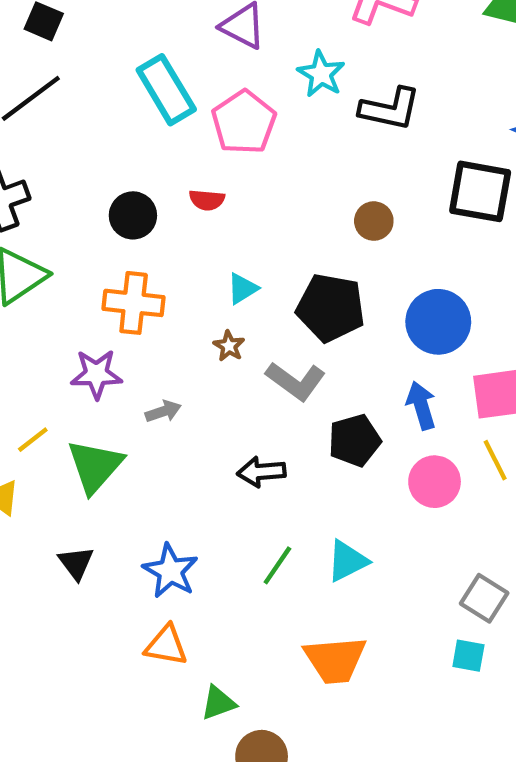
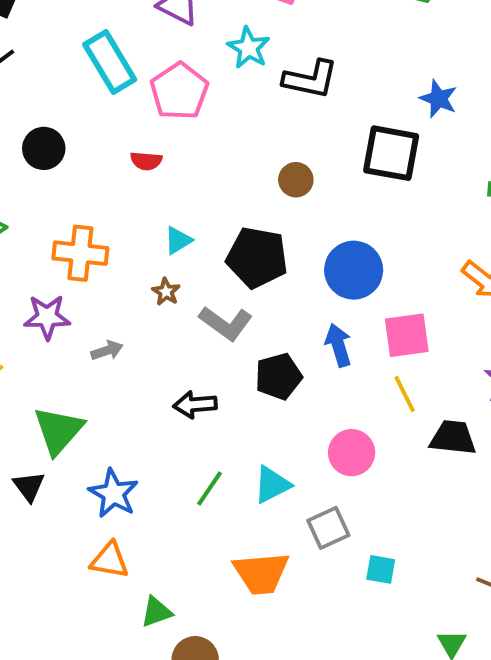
black circle: (133, 215) -> (44, 148), moved
green triangle: (95, 466) -> (58, 430), moved
pink circle: (435, 482) -> (352, 453), moved
gray square: (484, 598) -> (328, 528), moved, turned 33

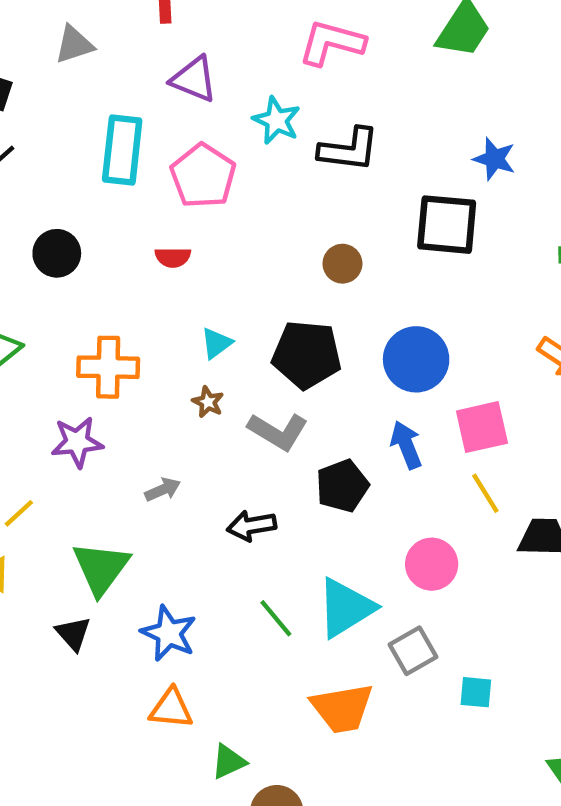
cyan rectangle: (110, 62) -> (122, 150), turned 42
gray arrow: (107, 350) -> (163, 490), moved
cyan triangle: (272, 485) -> (346, 608), size x1.4
green line: (209, 489) -> (276, 618), turned -69

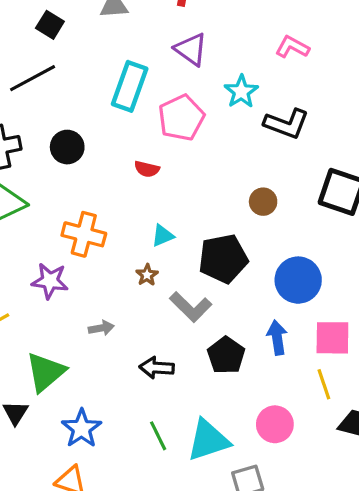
pink L-shape: (332, 43) -> (292, 47), size x0.7
black pentagon: (307, 355) -> (223, 259), turned -30
black pentagon: (342, 486) -> (226, 355), turned -30

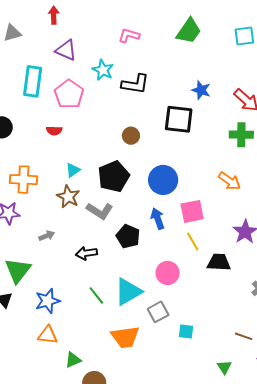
brown star: (147, 275) -> (68, 197), size x1.6
blue star: (82, 428) -> (48, 301), turned 30

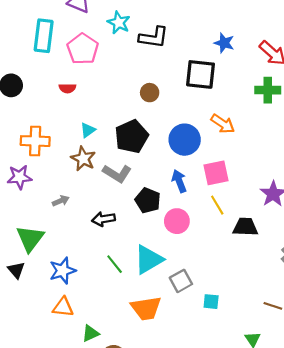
orange arrow: (229, 181) -> (223, 124), moved
pink circle: (168, 273) -> (177, 221), moved

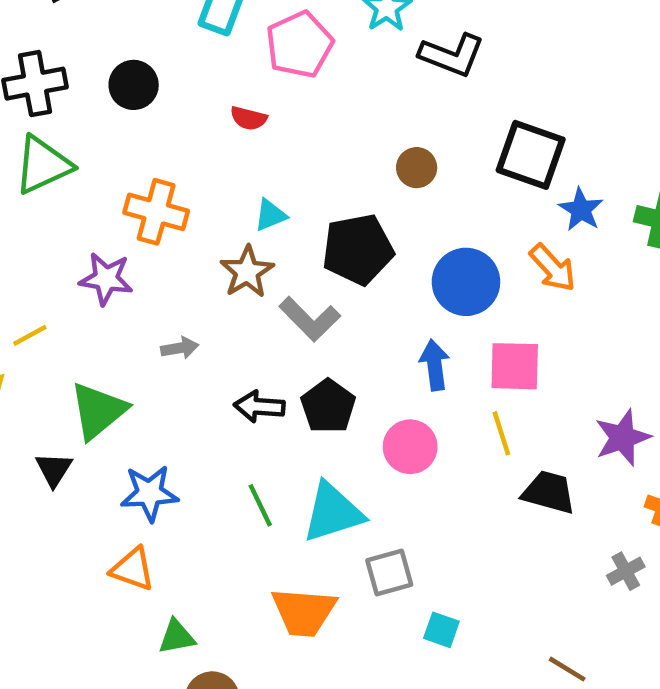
blue star: (224, 43) -> (581, 210), moved
black pentagon: (148, 200) -> (328, 406), moved

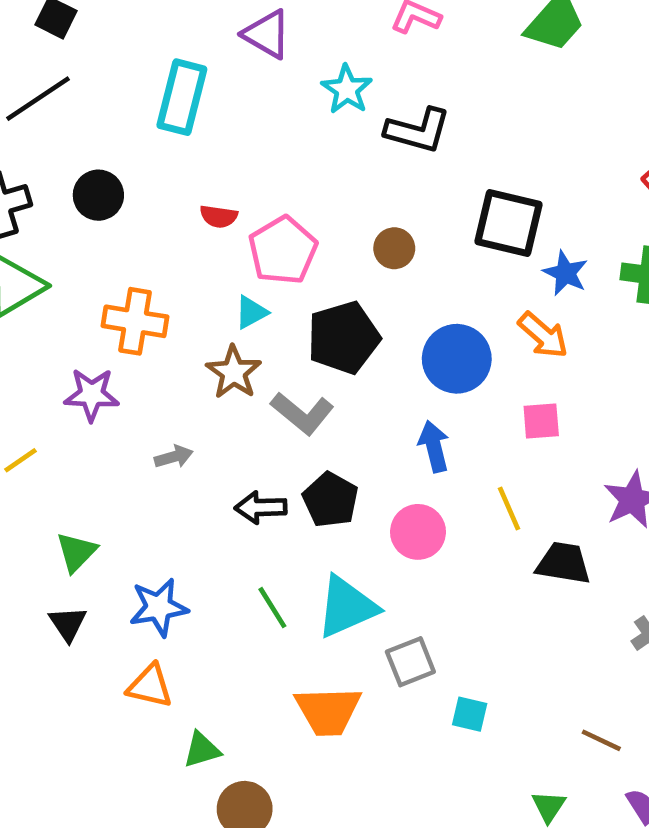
pink pentagon: (299, 45) -> (283, 250), moved
pink square: (515, 366) -> (541, 421), moved, size x0.7
green triangle: (98, 411) -> (76, 552), moved, size x0.7
black triangle: (54, 469) -> (68, 624), moved

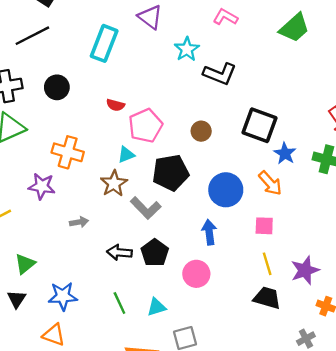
yellow line: (509, 508) -> (267, 264), moved
cyan triangle: (347, 607) -> (156, 307), size x0.6

